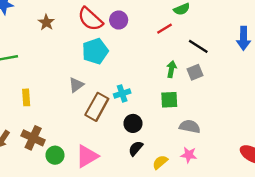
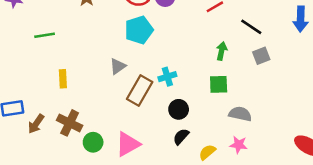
gray square: (195, 72) -> (261, 56), moved

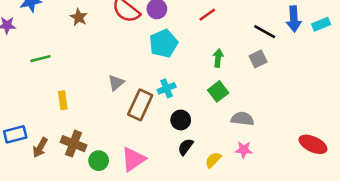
black line: (251, 27) -> (265, 32), moved
cyan pentagon: (139, 30) -> (163, 43), moved
green square: (219, 84) -> (218, 91), turned -30

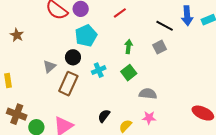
brown star: (79, 17) -> (17, 35), moved
cyan cross: (167, 88) -> (99, 70), moved
black circle: (181, 120) -> (73, 57), moved

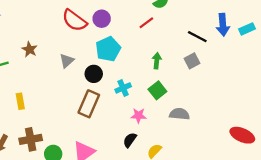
gray triangle: (49, 66) -> (67, 61), moved
brown cross: (17, 114) -> (31, 139), turned -30
pink star: (149, 118) -> (138, 115), moved

